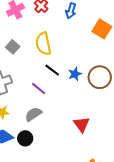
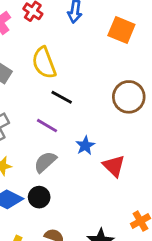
blue star: (75, 74) -> (85, 146), moved

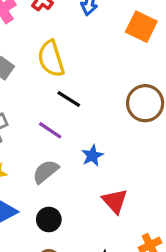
red triangle: (114, 166) -> (115, 201), moved
black circle: (39, 197) -> (49, 219), moved

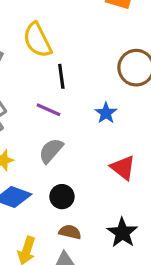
black line: (69, 99) -> (61, 76), turned 60
blue star: (92, 156) -> (106, 113), moved

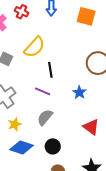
yellow semicircle: (37, 40) -> (34, 47), turned -110

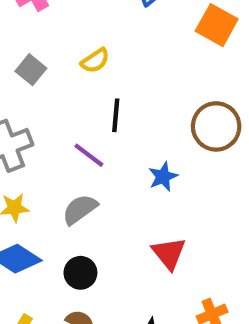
yellow semicircle: (34, 47) -> (95, 61), size x0.6

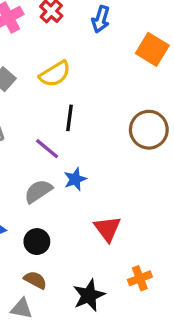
yellow semicircle: (95, 61) -> (55, 74), size x1.4
blue star: (163, 177) -> (75, 179), moved

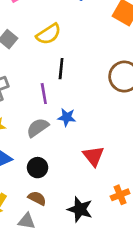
purple line: (47, 149) -> (44, 94), turned 42
blue star: (75, 179) -> (67, 117), turned 30
black star: (89, 295) -> (80, 209), turned -30

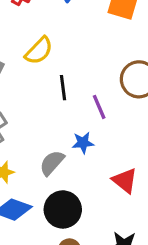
purple line: (44, 94) -> (99, 107), moved
black circle: (38, 168) -> (63, 209), size x1.5

